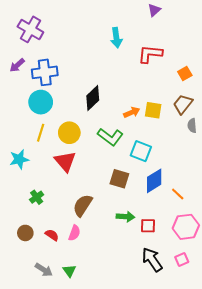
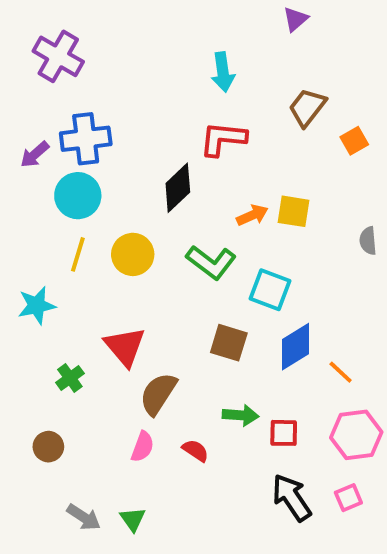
red L-shape: (150, 54) -> (223, 139), moved
purple arrow: (17, 65) -> (35, 154), moved
brown trapezoid: (183, 104) -> (307, 107), moved
red triangle: (65, 161) -> (125, 347), moved
red semicircle: (52, 235) -> (195, 451), moved

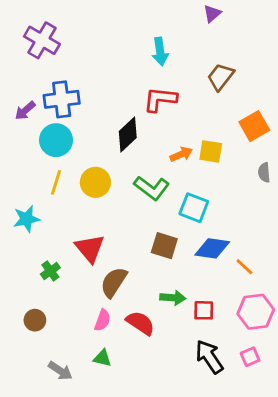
orange square: (354, 141) -> (254, 126), moved, size x1.5
blue diamond: (295, 347) -> (212, 248), turned 40
red semicircle: (195, 451) -> (140, 323), size x1.5
green triangle: (133, 519) -> (102, 358), moved, turned -42

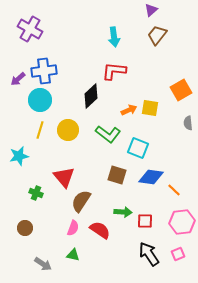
brown trapezoid: (221, 77) -> (157, 35), moved
green cross: (50, 271) -> (36, 193), turned -32

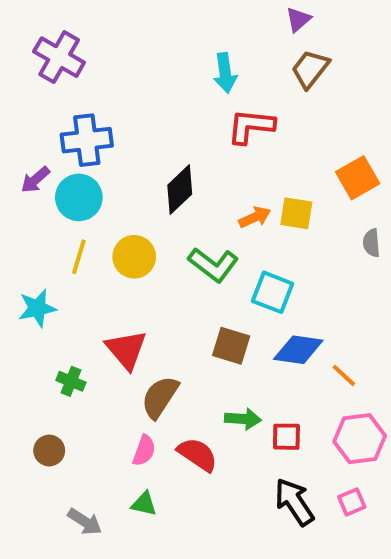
red L-shape: (114, 71) -> (251, 126), moved
purple arrow: (18, 79) -> (35, 180), moved

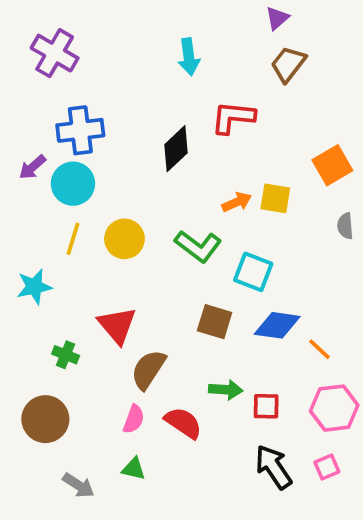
cyan arrow: (225, 73) -> (189, 57), moved
black diamond: (180, 190) -> (176, 149), moved
brown circle: (49, 451) -> (45, 419), size x1.6

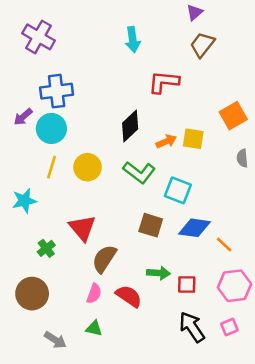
black diamond: (176, 149) -> (130, 126), moved
green cross: (66, 355) -> (46, 248), turned 30

